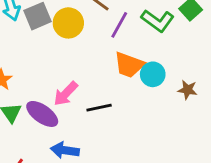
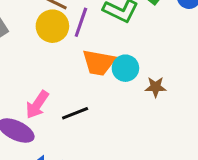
yellow circle: (68, 23) -> (52, 26), moved
brown star: (188, 90) -> (156, 87), moved

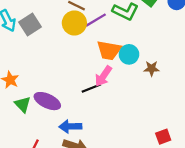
purple line: (81, 22) -> (96, 20), turned 40
pink arrow: (37, 105) -> (103, 76), moved

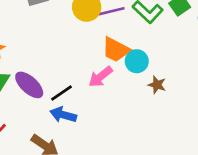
black line: (91, 88) -> (61, 93), moved, turned -30
blue arrow: (70, 126) -> (63, 115), moved

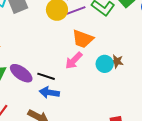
cyan circle: (137, 61) -> (105, 64), moved
black line: (61, 93) -> (46, 76), turned 60

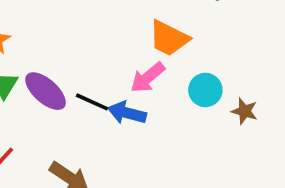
brown star: (117, 61) -> (245, 111), moved
blue arrow: (49, 92) -> (127, 113), moved

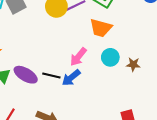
orange trapezoid: (169, 38) -> (101, 28), moved
blue arrow: (127, 113) -> (71, 78), turned -42

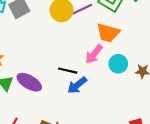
pink arrow: (78, 57) -> (94, 54), moved
black line: (51, 76) -> (68, 71), moved

